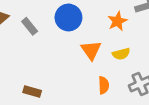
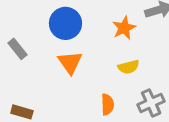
gray rectangle: (30, 26) -> (17, 49), moved
orange triangle: (91, 50) -> (70, 62), moved

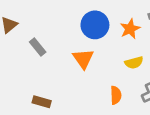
blue circle: (65, 23) -> (95, 25), moved

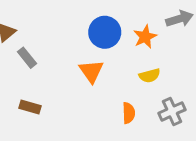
gray rectangle: (38, 47) -> (27, 58), moved
brown rectangle: (42, 102) -> (30, 107), moved

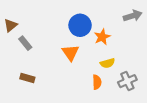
orange star: (145, 37) -> (102, 37), moved
yellow semicircle: (150, 76) -> (107, 63), moved

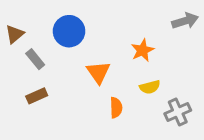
blue circle: (80, 25) -> (69, 31), moved
brown rectangle: (27, 78) -> (37, 96), moved, turned -40
orange semicircle: (97, 82) -> (116, 108), moved

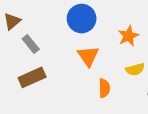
blue circle: (69, 31) -> (82, 19), moved
brown rectangle: (37, 96) -> (32, 77), size x1.4

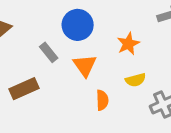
gray rectangle: (31, 44) -> (49, 52), moved

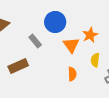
orange triangle: (85, 65) -> (71, 45), moved
yellow semicircle: (136, 80) -> (95, 60), turned 112

